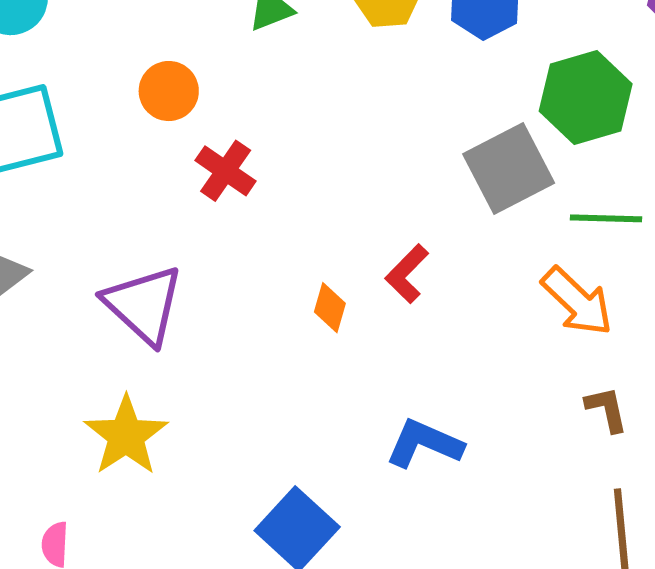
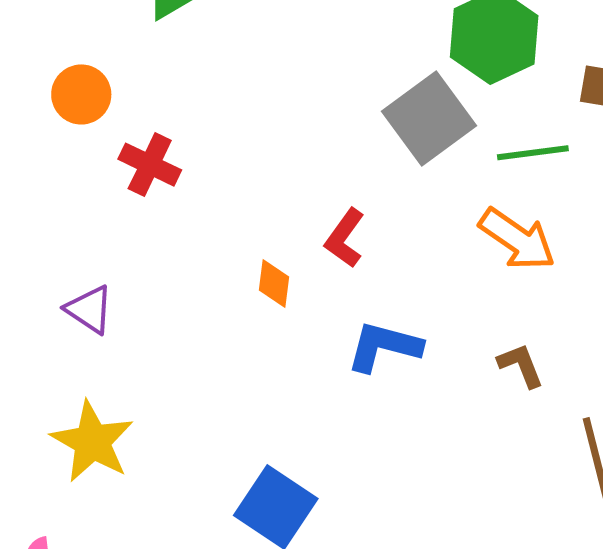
purple triangle: (144, 305) -> (89, 309), size x0.6
brown L-shape: (607, 409) -> (521, 365), moved
blue L-shape: (424, 444) -> (384, 347), moved

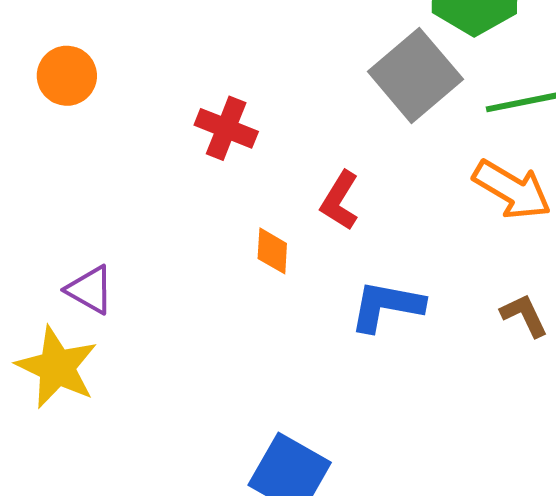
red cross: (150, 165) -> (226, 128), moved
yellow star: (92, 442) -> (57, 367), moved

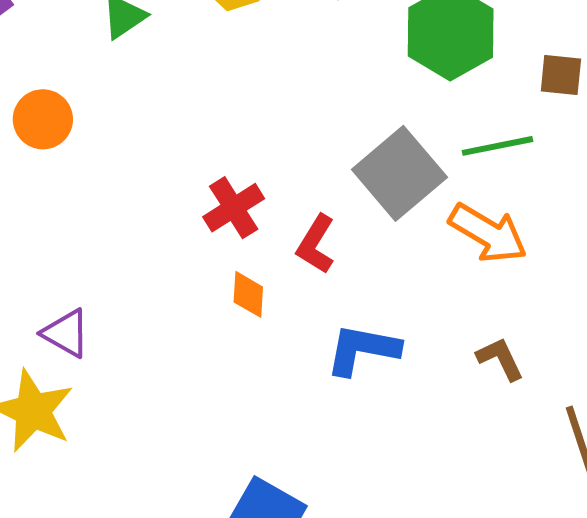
gray square: (415, 75) -> (399, 173), moved
red cross: (226, 128) -> (234, 208), moved, turned 36

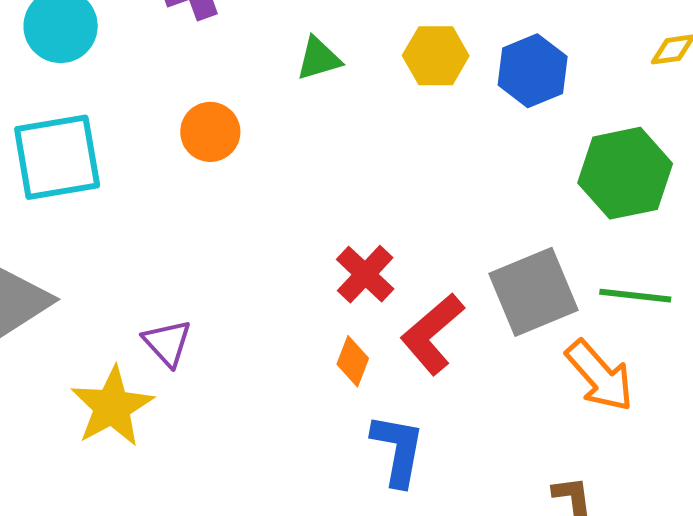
red cross: (234, 208) -> (365, 274), turned -32
red L-shape: (316, 244) -> (432, 334), size x1.4
blue L-shape: (362, 350) -> (398, 450), moved, turned 72

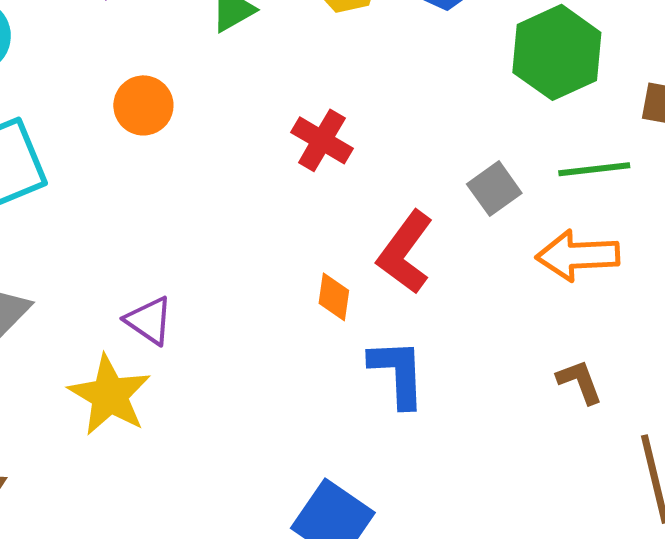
red cross: (365, 274) -> (322, 140), moved
gray square: (533, 292) -> (494, 189), size x0.6
orange arrow: (600, 376) -> (578, 255), turned 142

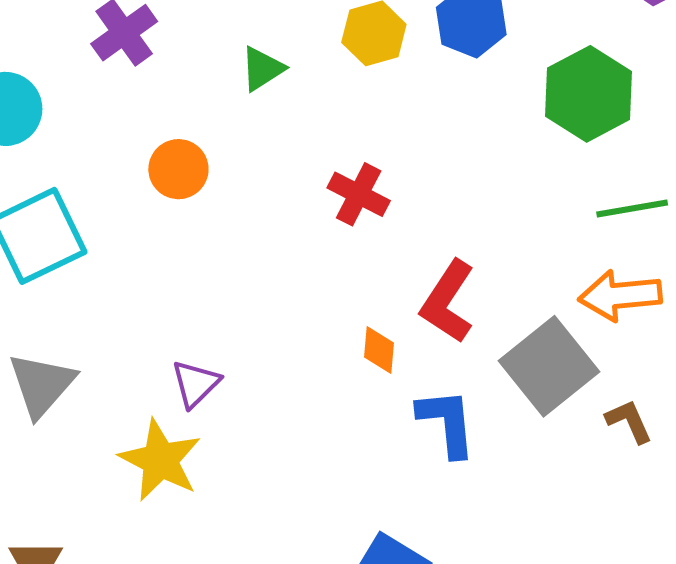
gray square: (494, 189) -> (549, 366), moved, size x1.8
purple triangle: (149, 321) -> (196, 384), turned 44

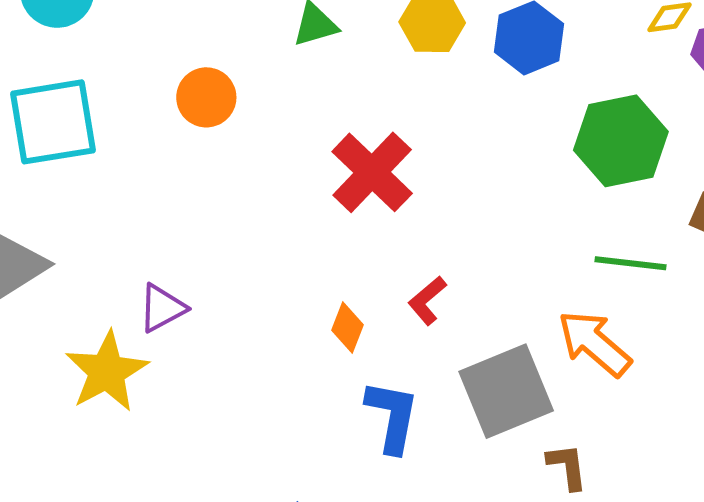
red cross: (359, 194) -> (372, 172), size x1.4
orange arrow: (620, 295) -> (594, 343), turned 30
red L-shape: (448, 302) -> (427, 301), size x0.6

